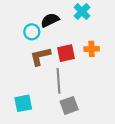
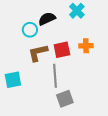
cyan square: (23, 103) -> (13, 80), moved

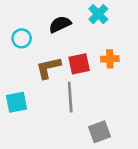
cyan circle: (30, 30) -> (22, 38), moved
gray square: (65, 99) -> (100, 132), moved

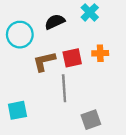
cyan circle: (22, 38) -> (20, 35), size x1.5
cyan square: (16, 102) -> (17, 110), moved

